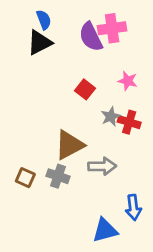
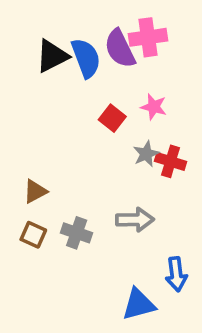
blue semicircle: (44, 20) -> (86, 58), moved, size x1.5
pink star: (128, 81) -> (154, 107), moved
brown triangle: (69, 145) -> (35, 191), moved, size x0.6

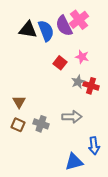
pink cross: (148, 37) -> (79, 20), turned -30
black triangle: (52, 56) -> (28, 30), turned 36
brown triangle: (35, 191) -> (19, 102), turned -32

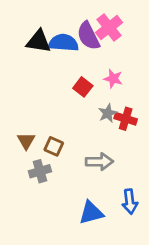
blue semicircle: (46, 31) -> (63, 43), turned -65
gray cross: (41, 124) -> (40, 171), moved, turned -35
brown square: (18, 125) -> (54, 146), moved
blue triangle: (74, 162) -> (91, 213), moved

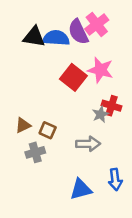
pink star: (113, 79) -> (100, 70), size x1.5
red square: (83, 87) -> (73, 77), size x1.5
gray star: (108, 113) -> (100, 114), moved
brown triangle: (26, 141) -> (23, 125), turned 35

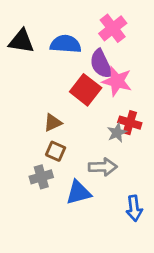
purple semicircle: (78, 32) -> (101, 64), moved
black triangle: (34, 37) -> (21, 41), moved
brown triangle: (23, 125) -> (53, 123), moved
blue triangle: (81, 189) -> (78, 193), moved

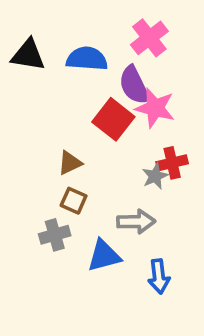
red cross: (130, 123) -> (172, 163), turned -30
blue arrow: (134, 208) -> (159, 276), moved

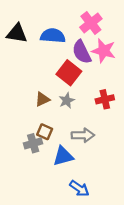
pink star: (155, 108) -> (104, 51), moved
gray star: (155, 176) -> (67, 101), moved
brown square: (74, 201) -> (45, 132), moved
blue arrow: (159, 276) -> (79, 188), moved, turned -48

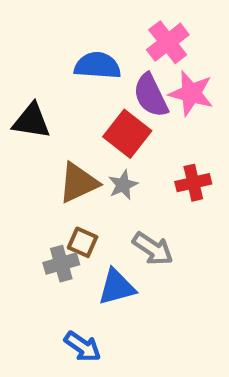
black triangle: (17, 33) -> (31, 121), moved
brown triangle: (42, 99) -> (78, 183), size x1.5
gray arrow: (83, 135) -> (153, 249), turned 35
blue arrow: (79, 188) -> (83, 347), moved

